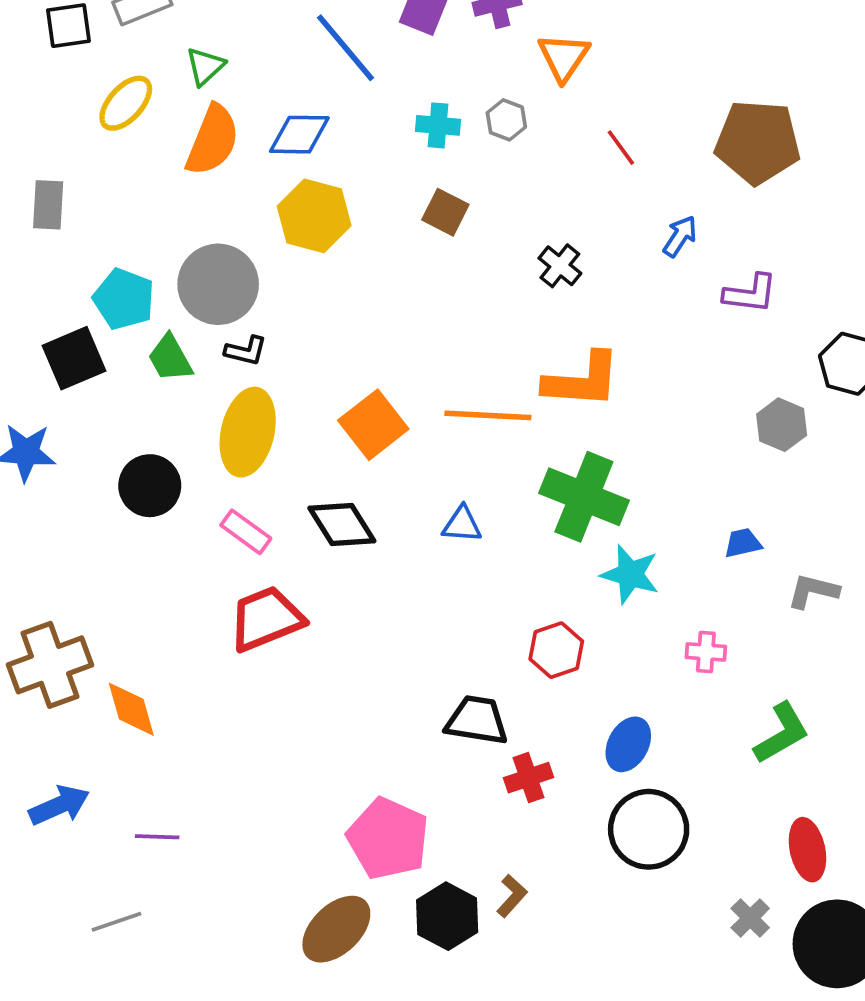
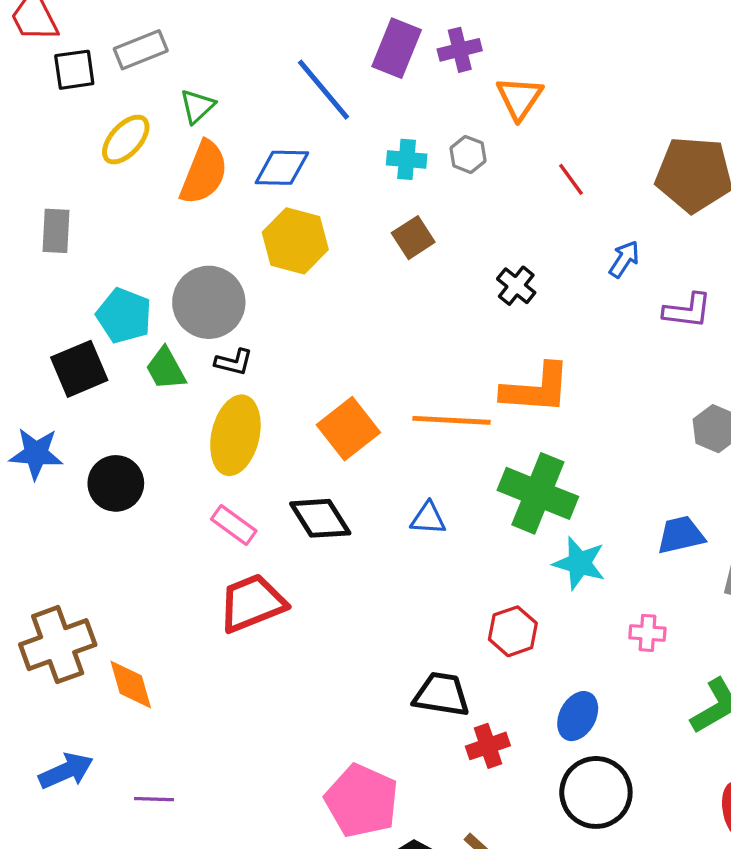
brown square: (445, 212) -> (413, 238), turned 30
black circle: (150, 486) -> (116, 483), moved
blue trapezoid: (743, 543) -> (681, 535), size x1.4

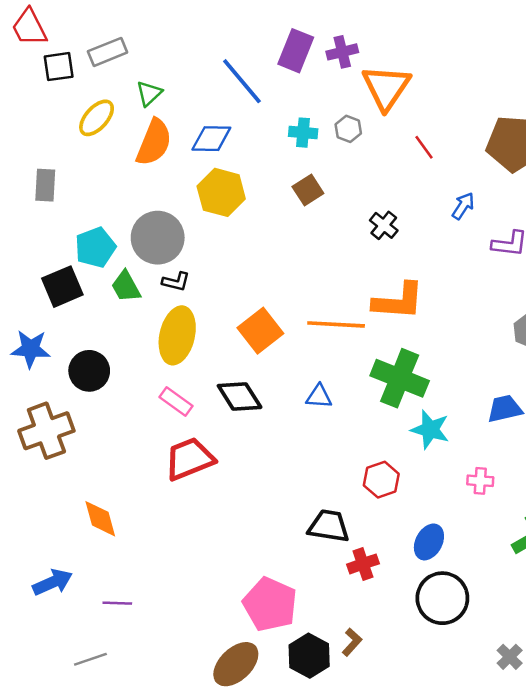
orange triangle: (520, 98) -> (386, 87), size x1.4
cyan pentagon: (124, 316) -> (95, 247), turned 30
brown cross: (58, 645) -> (46, 431), moved

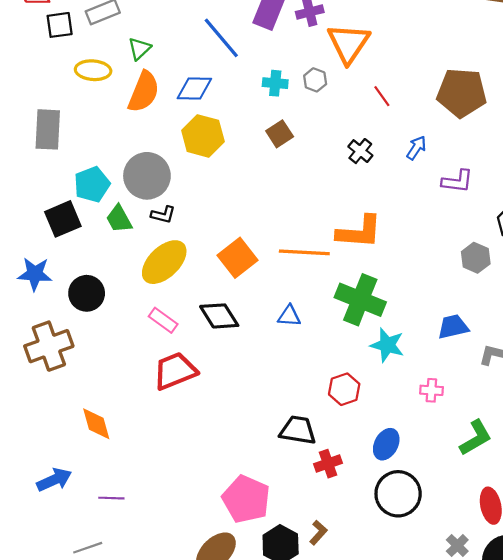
yellow ellipse: (97, 118) -> (93, 70), turned 52
gray rectangle: (45, 185) -> (48, 129), size x1.4
black cross: (384, 225) -> (360, 151), moved
yellow ellipse: (177, 335) -> (164, 262), turned 33

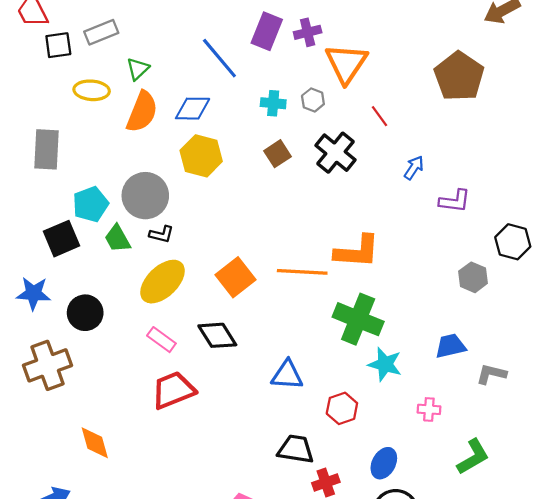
brown pentagon: (462, 93) -> (459, 76), moved, turned 30
black cross: (360, 151) -> (336, 153), moved, size x1.6
blue triangle: (289, 316) -> (287, 375), moved, size x1.4

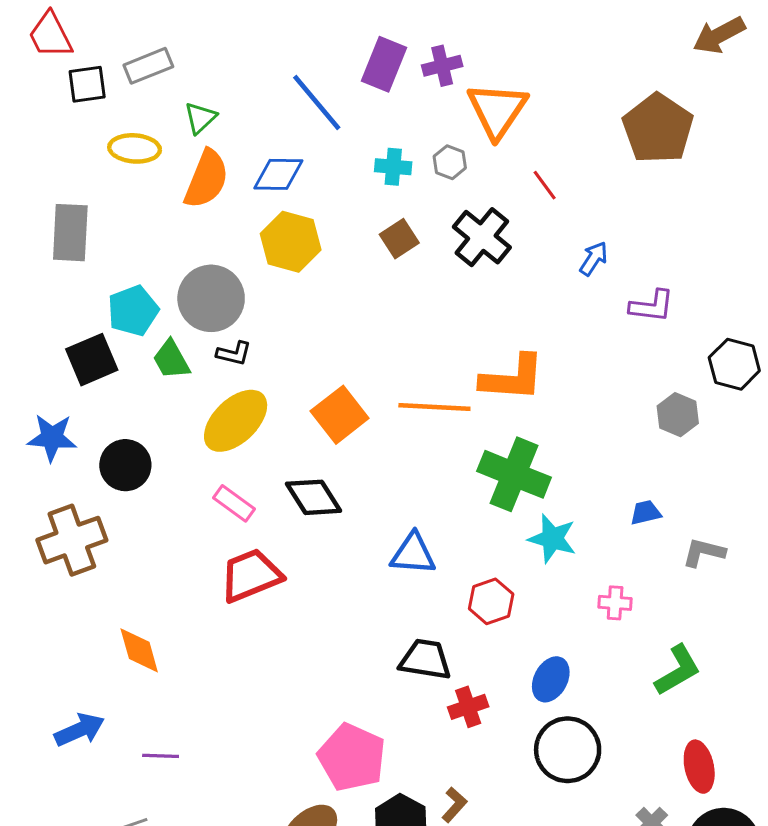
blue trapezoid: (450, 346) -> (646, 513), size x0.7

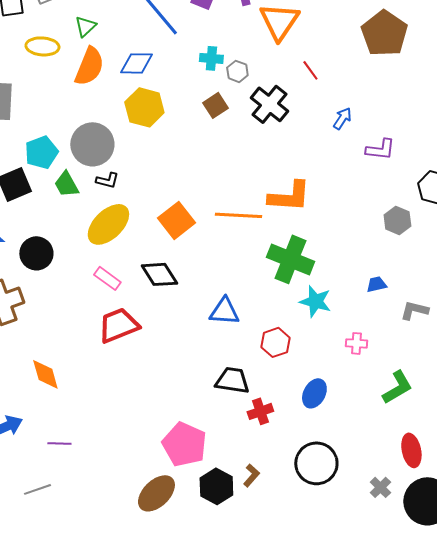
gray hexagon: (450, 162) -> (237, 71), moved
black circle: (568, 750) -> (316, 463), moved

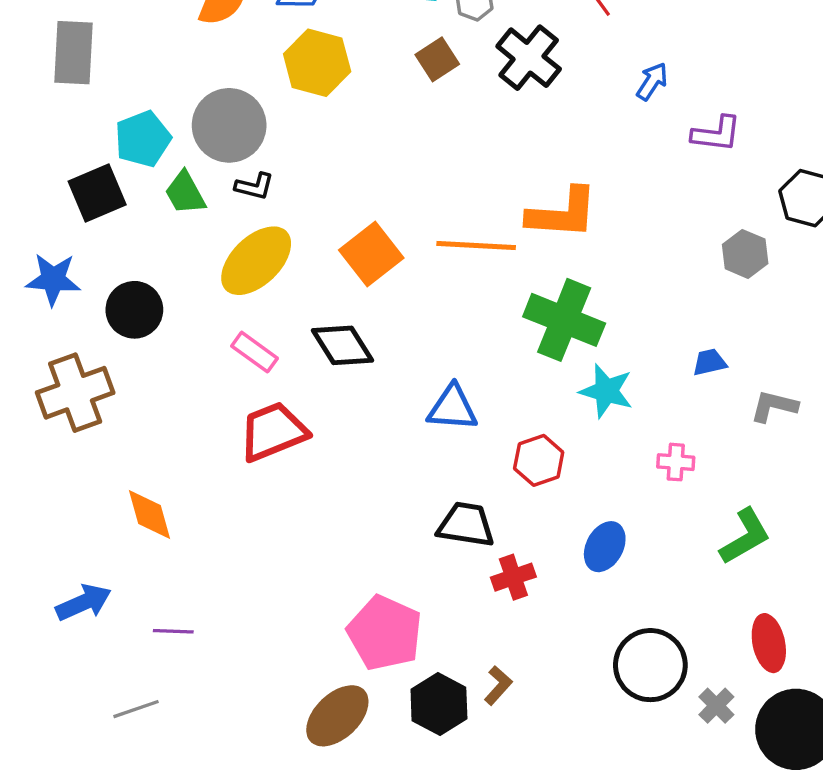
black circle: (316, 463) -> (650, 665), moved

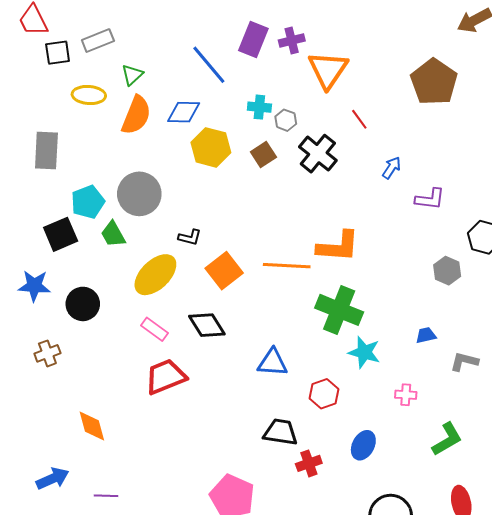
yellow hexagon: (317, 63) -> (211, 147), moved
black L-shape: (254, 186) -> (190, 237), moved
brown cross: (75, 393) -> (47, 353), size x0.6

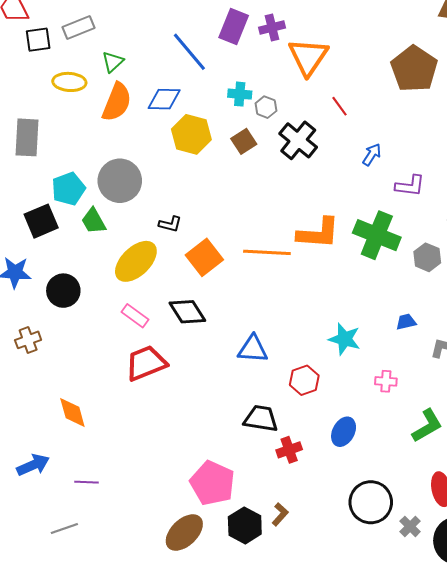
green cross: (339, 310) -> (377, 235), moved

